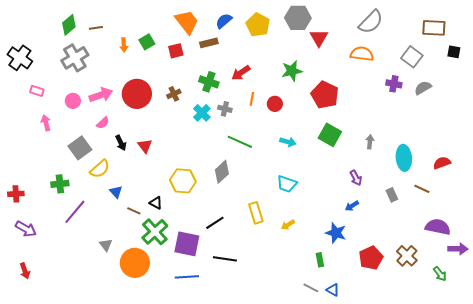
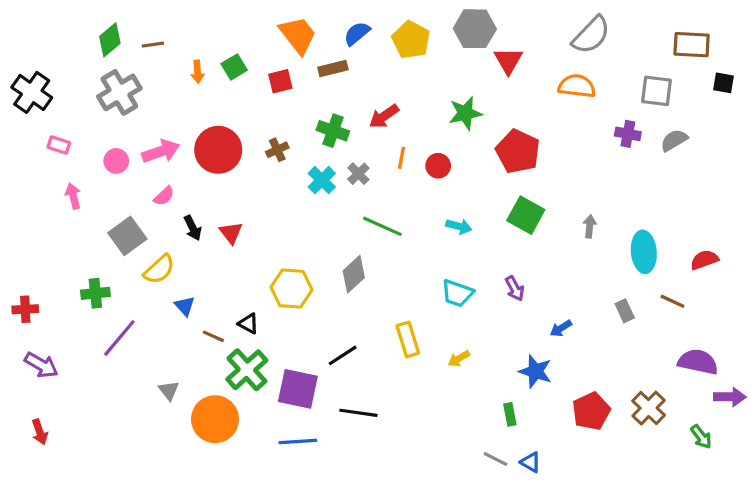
gray square: (412, 57) -> (657, 91), turned -30
gray cross: (225, 109) -> (358, 174), turned 32
purple arrow: (356, 178) -> (515, 288), moved

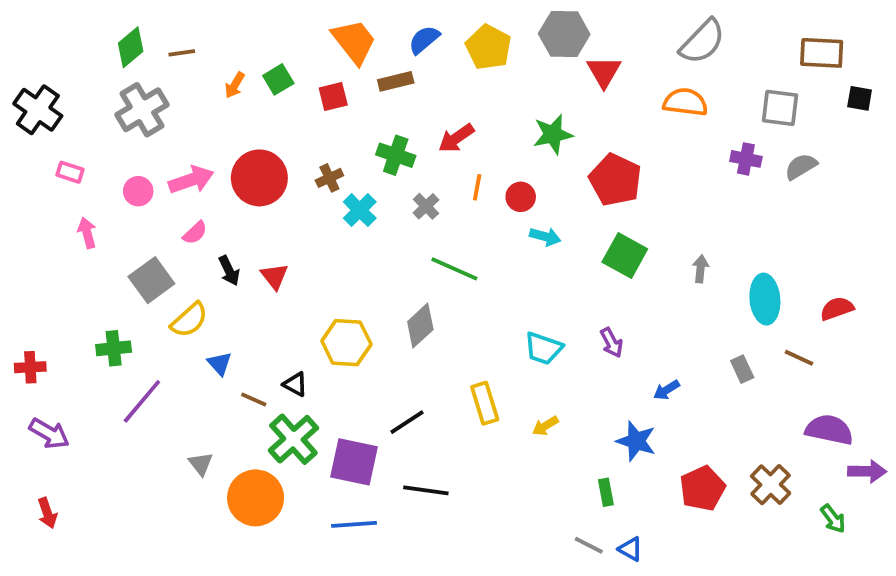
orange arrow: (197, 72) -> (235, 85), turned 35
cyan cross: (322, 180) -> (360, 210), moved
cyan arrow: (459, 226) -> (545, 237), moved

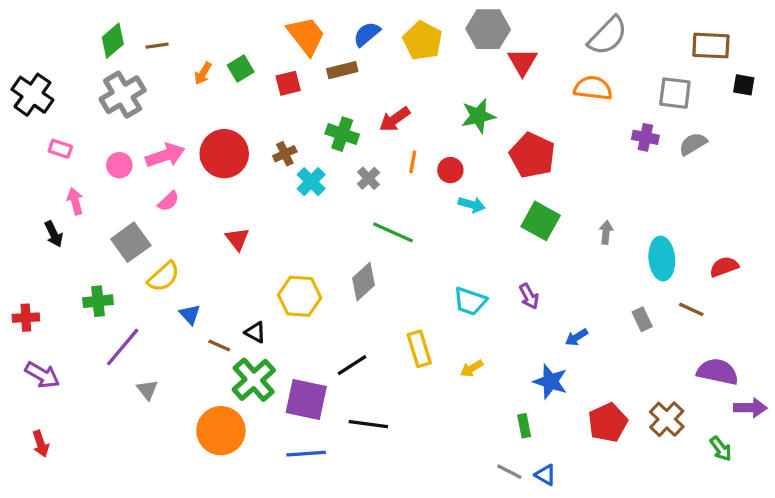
black arrow: (229, 271) -> (54, 234), moved
gray triangle: (201, 464) -> (147, 390), moved

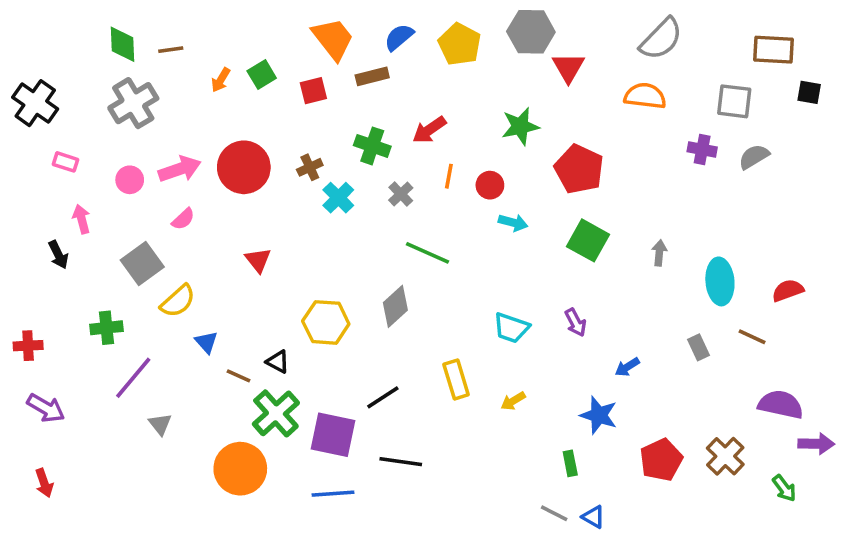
green diamond: (113, 41) -> (123, 44), turned -52

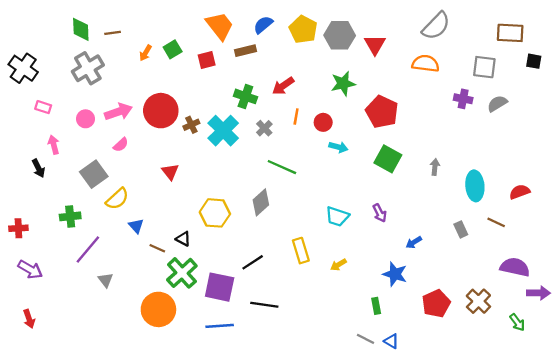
gray hexagon: (531, 32) -> (340, 35), moved
brown cross: (310, 167) -> (191, 125), moved
cyan cross: (338, 198) -> (223, 131), size x1.5

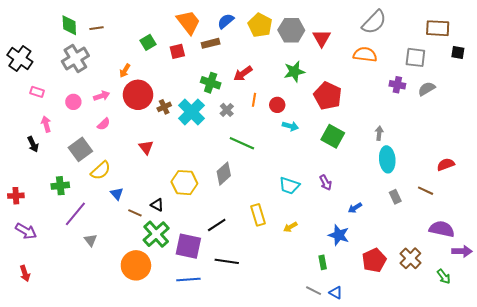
orange arrow: (145, 53) -> (125, 71), moved
pink arrow: (118, 112) -> (102, 96), size x0.7
gray arrow: (435, 167) -> (379, 133), moved
cyan ellipse: (475, 186) -> (387, 159), moved

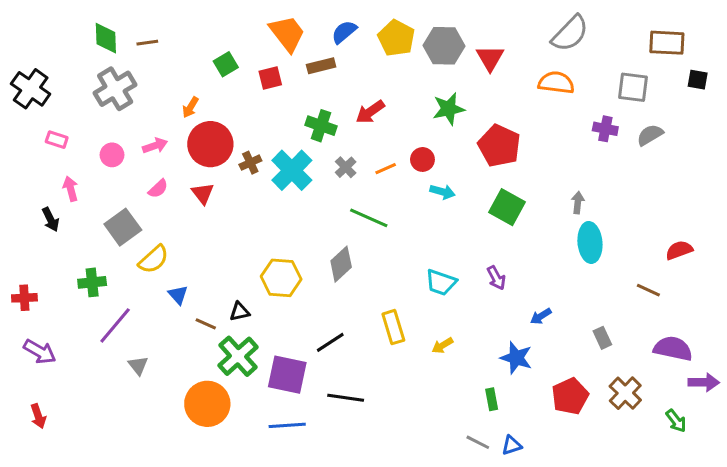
orange line: (254, 100) -> (386, 169), moved, turned 56
red triangle: (146, 147) -> (203, 193), moved
gray rectangle: (395, 197) -> (602, 338), moved
black triangle: (157, 205) -> (240, 312), turned -40
blue triangle: (336, 293) -> (512, 445), turned -48

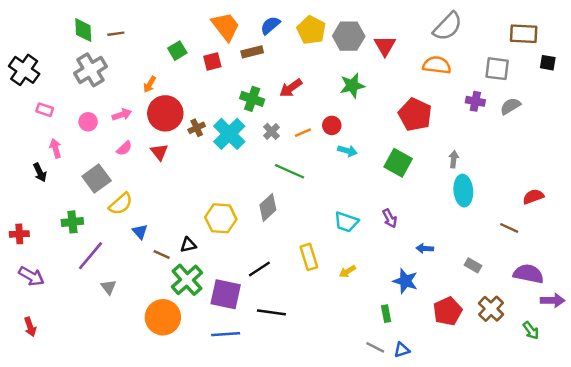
red pentagon: (499, 146) -> (415, 115), moved
blue arrow: (541, 316) -> (425, 248), turned 35
gray rectangle: (602, 338) -> (473, 265), turned -35

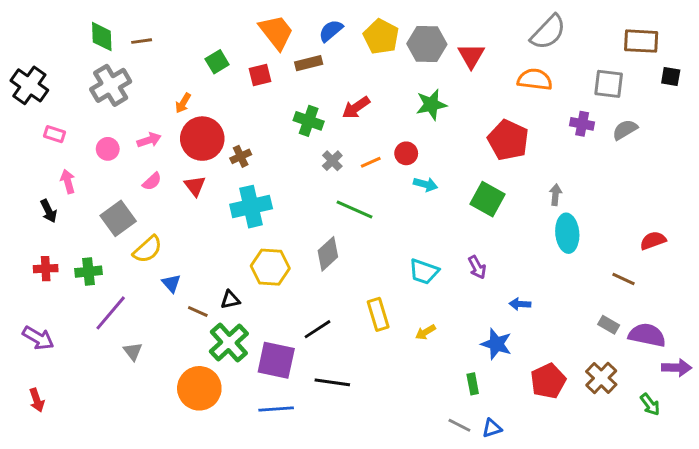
cyan cross: (229, 134) -> (251, 207), moved, turned 32
red cross: (19, 234) -> (46, 269), moved
gray rectangle: (473, 265) -> (609, 325), moved

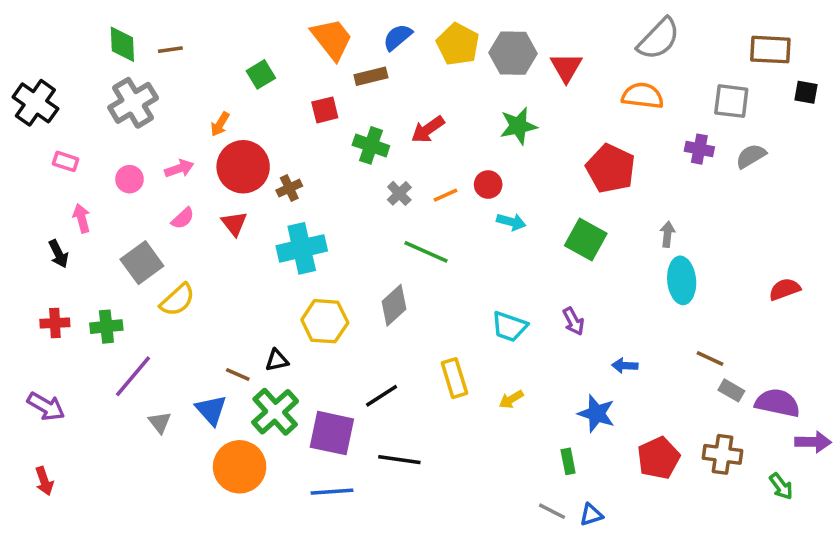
red square: (260, 75) -> (325, 110), moved
brown line: (623, 279) -> (710, 359), moved
blue triangle: (171, 283) -> (211, 410), moved, size x1.4
brown cross: (601, 378) -> (722, 454), turned -36

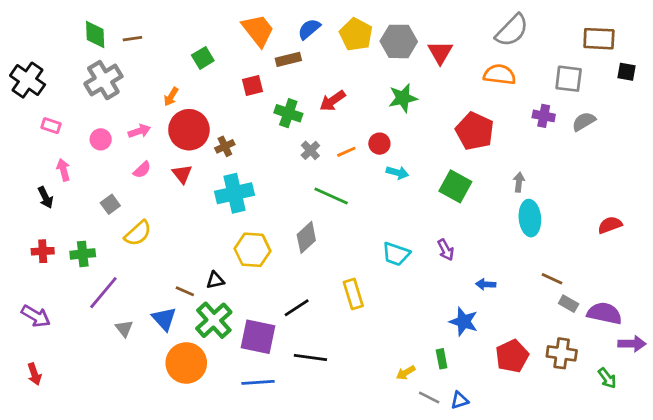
gray square: (142, 263) -> (110, 204), size x0.6
yellow arrow: (511, 399) -> (406, 373), moved

